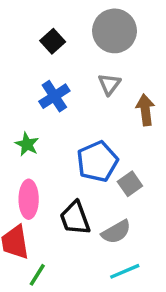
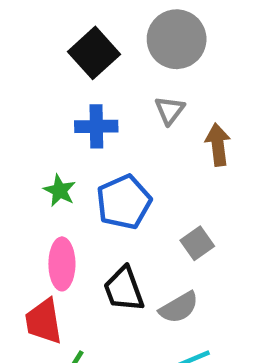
black square: (53, 41) -> (94, 53), size x1.5
blue cross: (54, 96) -> (96, 126), turned 32
blue pentagon: (97, 161) -> (124, 202), moved

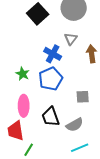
blue cross: (96, 126) -> (53, 54), moved, turned 30
gray square: (197, 243) -> (83, 97), turned 32

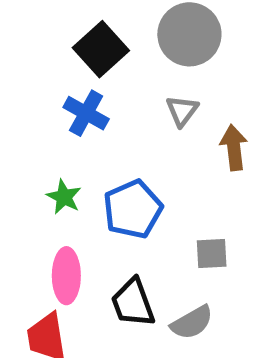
blue cross: (53, 54) -> (86, 113), moved

